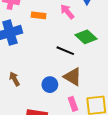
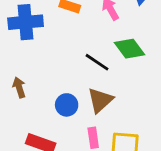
brown triangle: (73, 77) -> (100, 100), turned 36

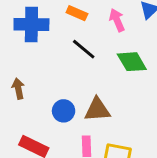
black line: (97, 62) -> (84, 49), moved
brown triangle: (100, 100) -> (97, 110), turned 32

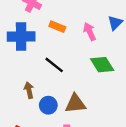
black line: (84, 49) -> (54, 65), moved
brown arrow: (18, 89) -> (29, 90), moved

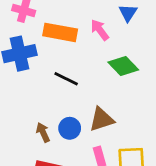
orange rectangle: (57, 27) -> (60, 32), size x1.6
brown arrow: (29, 90) -> (43, 132), moved

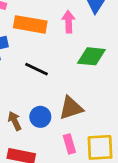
pink arrow: (100, 30) -> (68, 22), turned 35
green diamond: (123, 66) -> (91, 56), turned -40

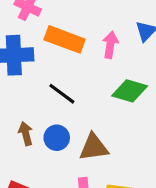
blue circle: (40, 117) -> (57, 138), moved
brown arrow: (15, 121) -> (26, 134), moved

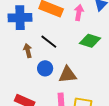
brown arrow: (26, 134) -> (28, 51), moved

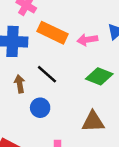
pink arrow: (79, 12) -> (87, 40), turned -112
brown triangle: (68, 75) -> (93, 122), moved

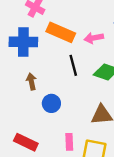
black line: (47, 74) -> (73, 65), moved, turned 36

